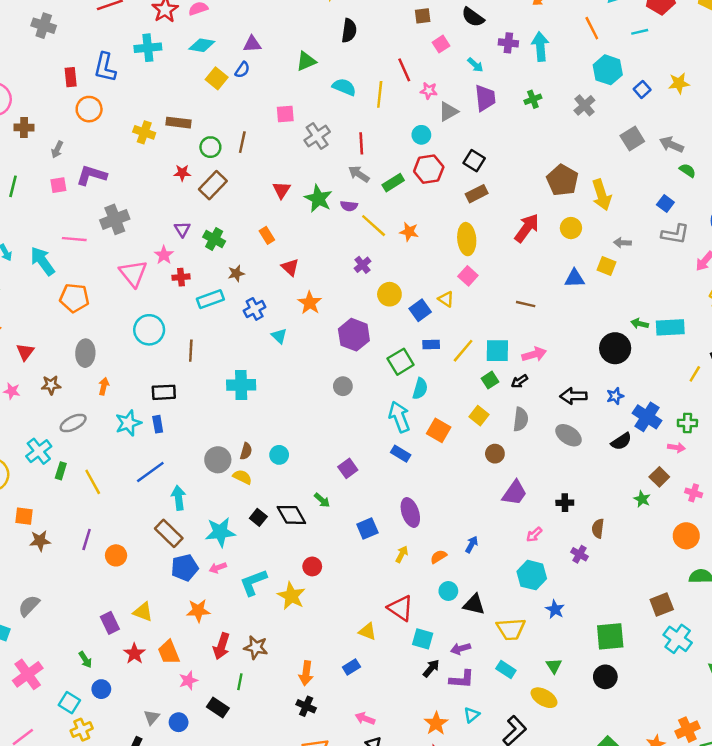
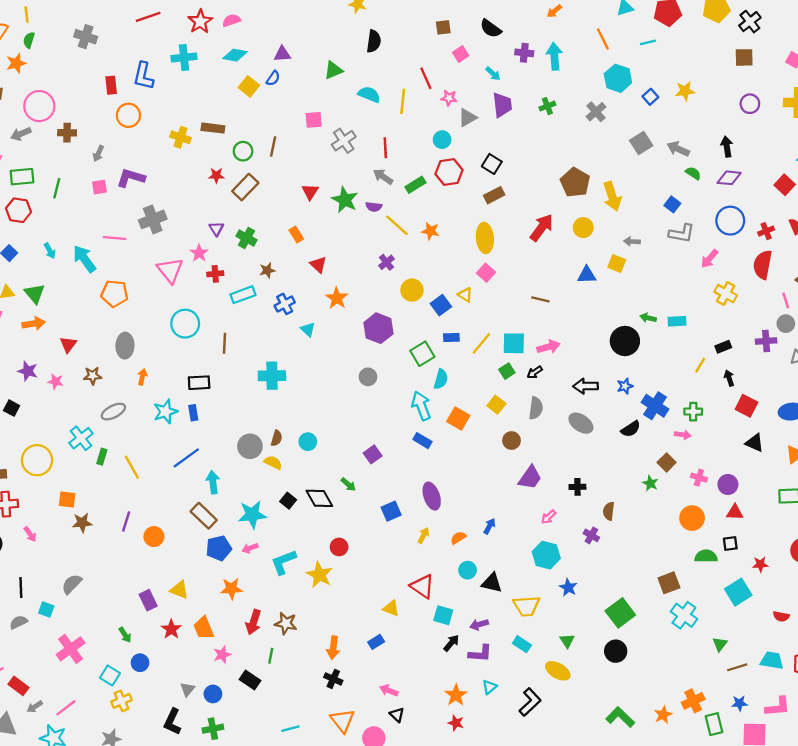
cyan rectangle: (670, 327) -> (677, 321), size x0.7
green square: (610, 636) -> (620, 613), turned -32

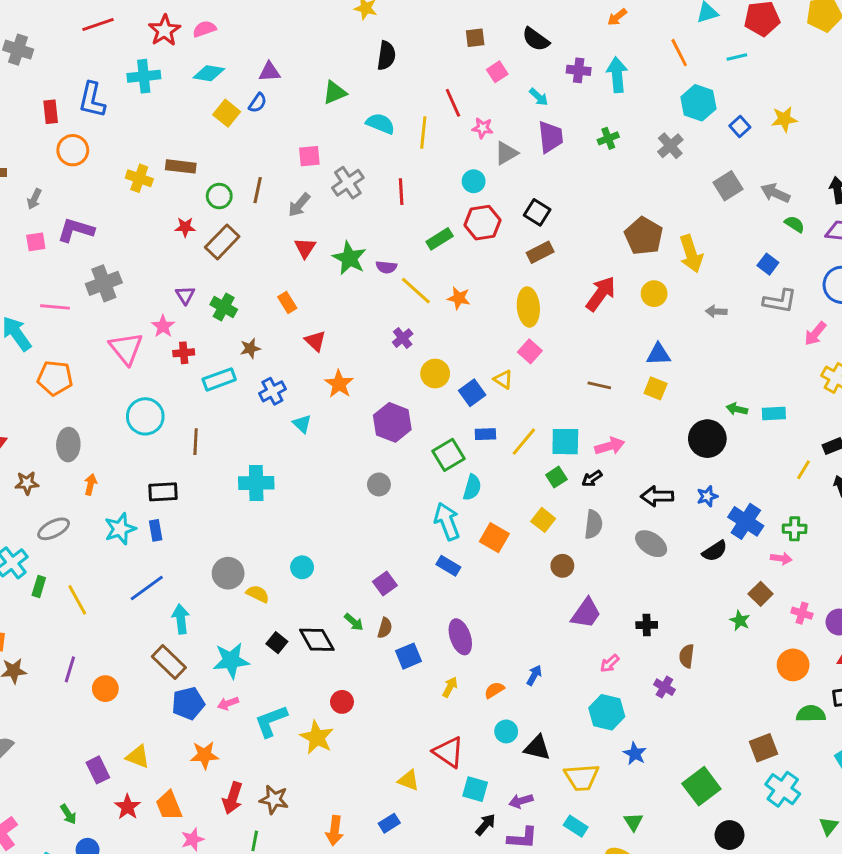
gray arrow: (383, 177) -> (299, 205), moved, turned -84
yellow square: (617, 263) -> (656, 388), moved
brown semicircle: (277, 438) -> (385, 628), moved
black circle: (616, 651) -> (729, 835), moved

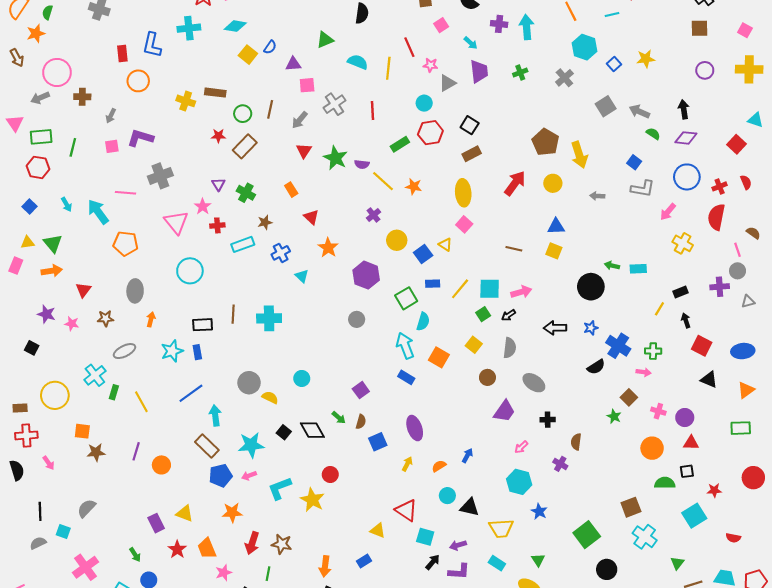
purple triangle: (269, 72) -> (293, 64), moved
brown line: (196, 442) -> (233, 314), moved
gray ellipse: (651, 544) -> (534, 383), moved

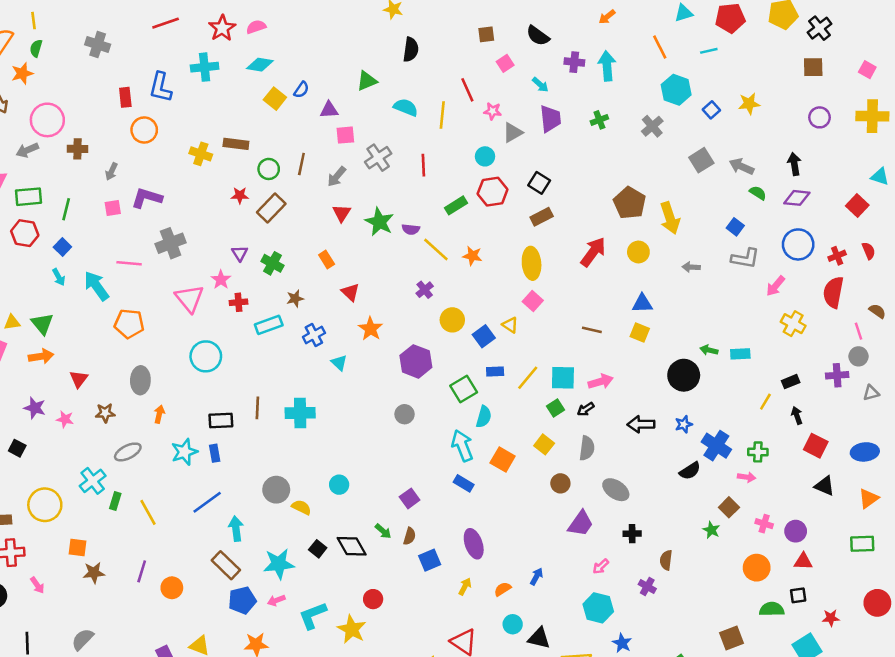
blue square: (30, 206) -> (62, 247), moved

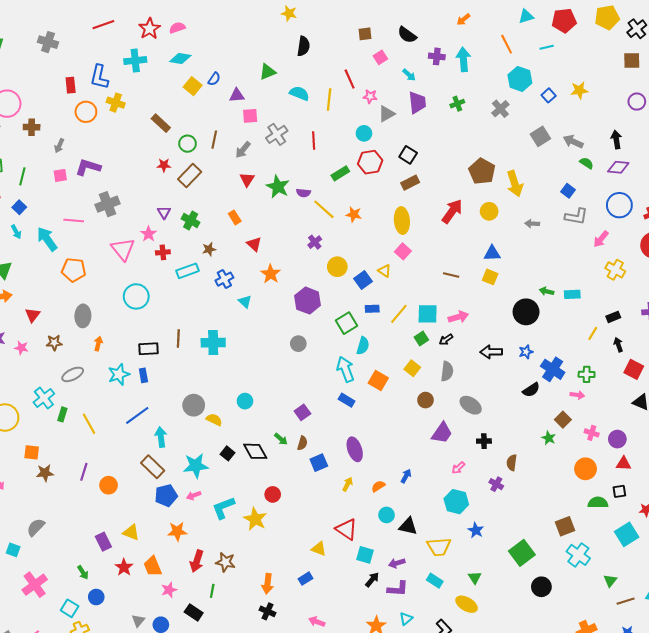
brown rectangle: (236, 144) -> (161, 123), turned 36
yellow cross: (201, 154) -> (116, 103), moved

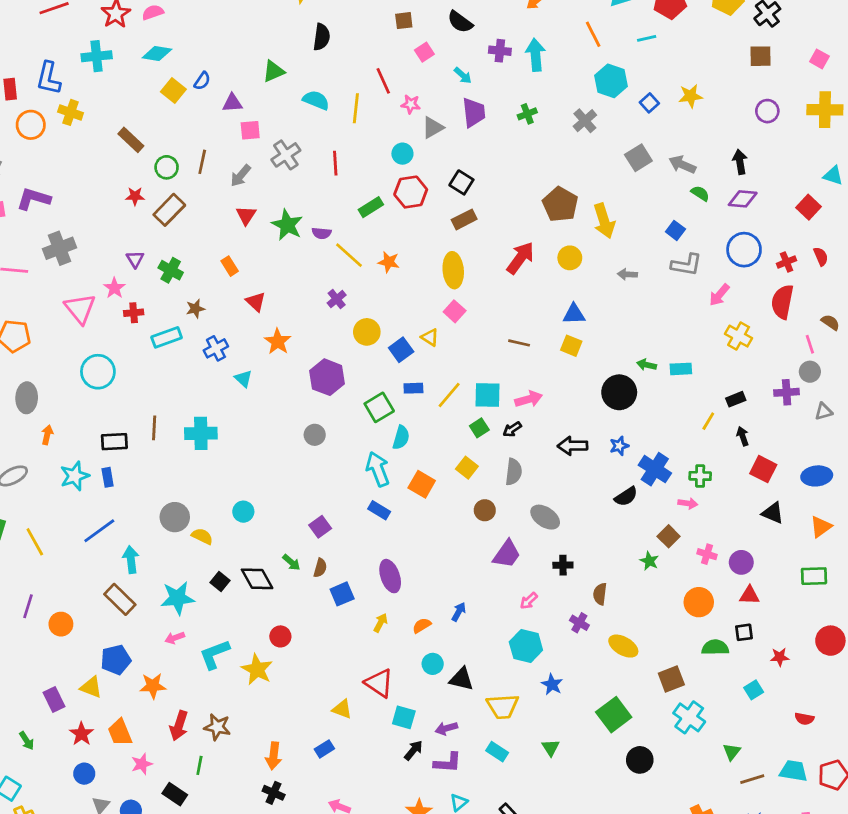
blue pentagon: (166, 495) -> (116, 660), moved
cyan square: (627, 534) -> (754, 690), size x0.6
blue circle: (96, 597) -> (84, 774), moved
yellow ellipse: (467, 604) -> (623, 646), moved

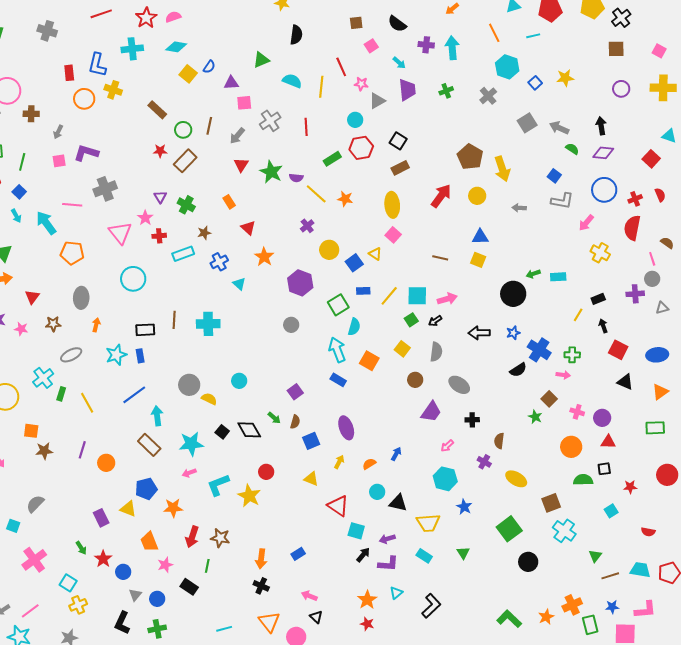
green arrow: (647, 365) -> (533, 274), turned -32
yellow triangle: (342, 709) -> (311, 479), moved
red star: (81, 734) -> (103, 559), moved

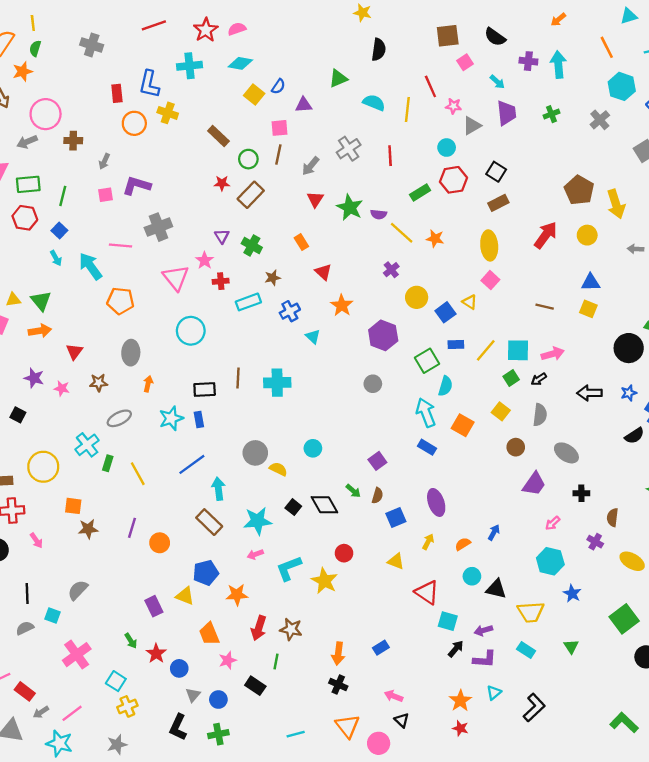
brown square: (356, 23) -> (448, 36), size x1.5
pink square: (244, 103) -> (279, 128), moved

